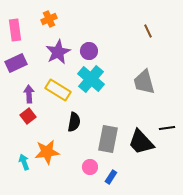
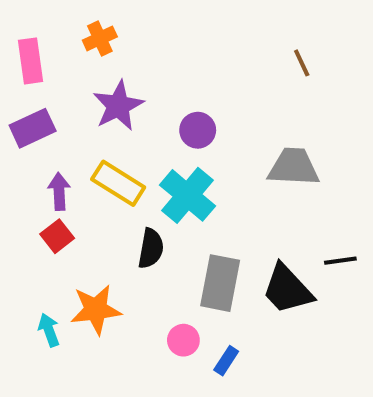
purple circle: (89, 51) -> (198, 130), moved
cyan cross: (91, 79) -> (187, 195), moved
gray trapezoid: (144, 82) -> (293, 167), turned 108

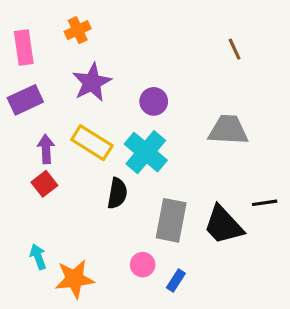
orange star: (96, 310) -> (74, 279), moved

